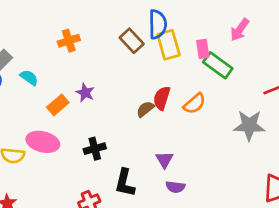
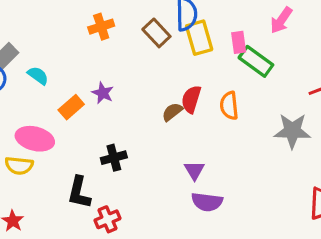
orange cross: (69, 41) -> (101, 27), moved
orange semicircle: (195, 104) -> (229, 106), turned 125
pink ellipse: (43, 142) -> (35, 139), moved
black L-shape: (125, 183) -> (79, 192), moved
purple semicircle: (175, 187) -> (207, 202), size x1.4

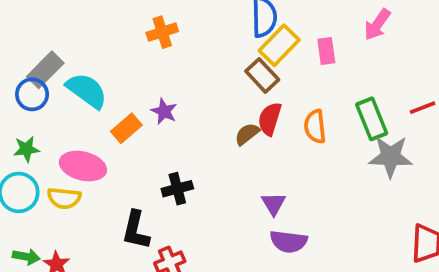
brown rectangle: (156, 33) -> (262, 75), moved
yellow rectangle: (199, 38) -> (279, 45), turned 60
green rectangle: (256, 61) -> (372, 119), moved, turned 32
cyan semicircle: (38, 76) -> (87, 91), size x1.6

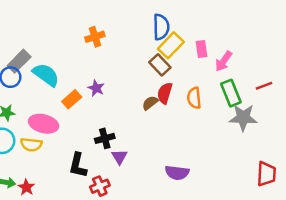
pink arrow: (377, 25) -> (224, 61), moved
purple triangle: (274, 204) -> (119, 157), moved

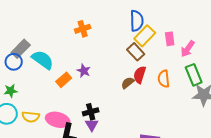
pink ellipse: (44, 124) -> (58, 120), moved
purple triangle: (119, 157) -> (92, 125), moved

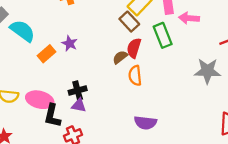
pink arrow: (188, 49) -> (189, 18), turned 60
green rectangle: (194, 75) -> (163, 35), moved
orange semicircle: (164, 79) -> (135, 76), moved
purple triangle: (92, 125) -> (79, 105), turned -48

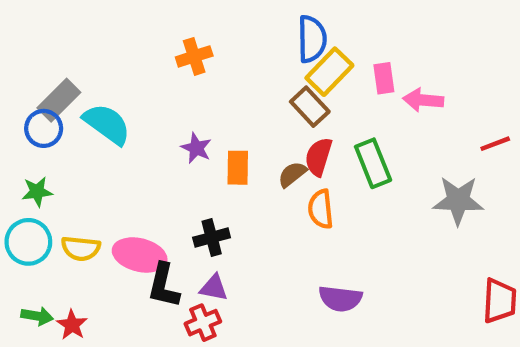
green rectangle: (163, 35) -> (373, 163), moved
orange rectangle: (47, 54) -> (238, 168), moved, turned -48
purple triangle: (79, 105) -> (214, 288), moved

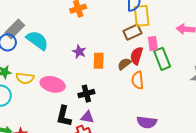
yellow rectangle: (329, 72) -> (142, 16), turned -50
pink rectangle: (384, 78) -> (153, 43), moved
brown rectangle: (310, 107) -> (132, 32), turned -72
yellow semicircle: (81, 248) -> (25, 78), moved
pink ellipse: (140, 255) -> (53, 84), moved

